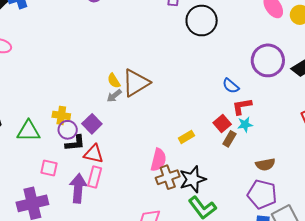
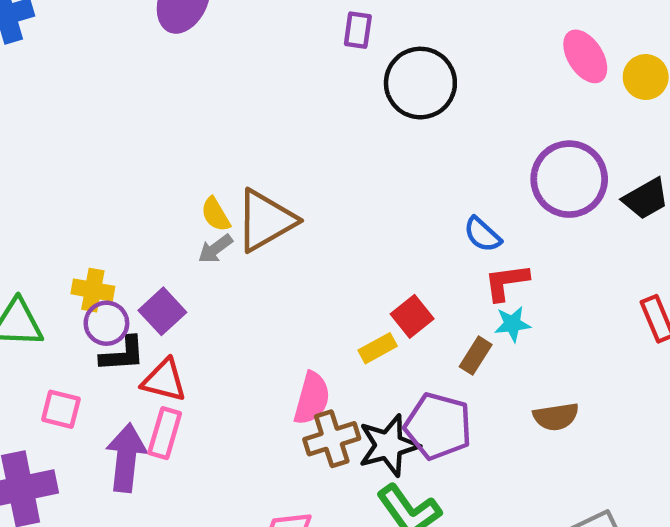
red square: (222, 123) -> (412, 316), moved
purple pentagon: (262, 194) -> (438, 426), moved

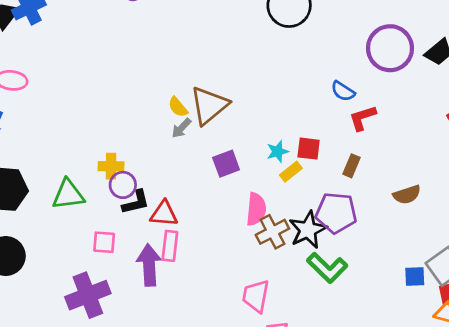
purple square: (162, 311) -> (226, 164), moved, turned 32
red square: (412, 316) -> (309, 149), turned -35
cyan star: (512, 324) -> (278, 152), moved

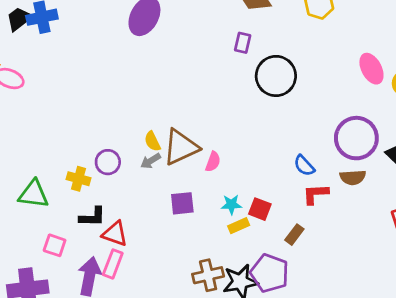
purple circle: (123, 185) -> (108, 162), moved
brown semicircle: (407, 195) -> (353, 177), moved
pink semicircle: (256, 209) -> (213, 162), moved, size x0.7

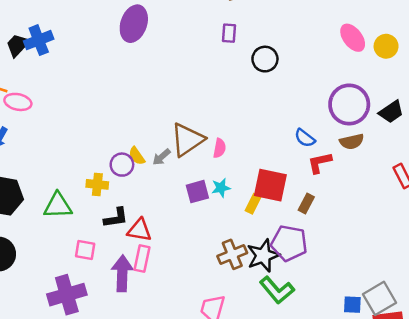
black circle: (276, 76) -> (265, 59), size x0.7
yellow semicircle: (152, 141) -> (137, 156), moved
cyan star: (231, 204) -> (221, 188), moved
red square: (260, 209) -> (270, 185), size x1.6
yellow rectangle: (239, 226) -> (253, 204), turned -30

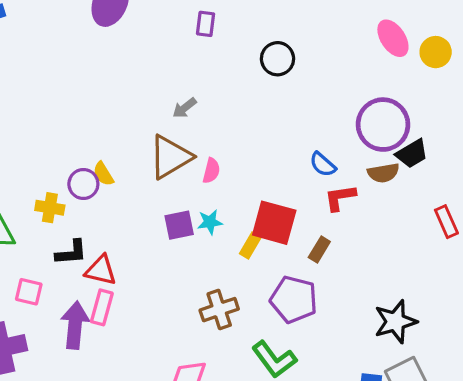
purple rectangle: (229, 33) -> (206, 24), moved
black trapezoid: (391, 112) -> (412, 154), moved
gray arrow: (161, 157) -> (184, 108), moved
black star: (263, 256) -> (395, 322), moved

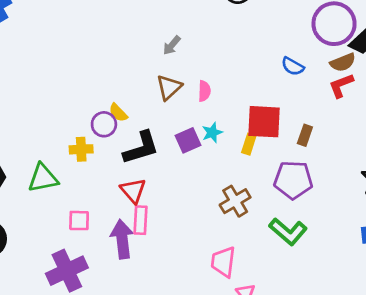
brown triangle: (170, 157) -> (169, 87), size x0.7
red L-shape: (340, 198) -> (341, 85), moved
black L-shape: (71, 252) -> (141, 148), moved, size x1.4
red triangle: (101, 270) -> (133, 191), turned 48

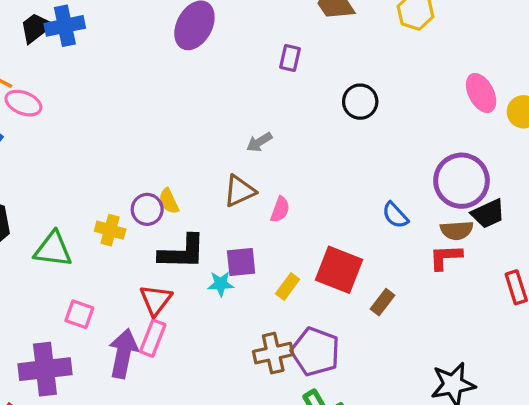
cyan star: (212, 133) -> (221, 284), moved
yellow rectangle: (249, 144) -> (288, 286), moved
purple pentagon: (293, 180) -> (315, 352), moved

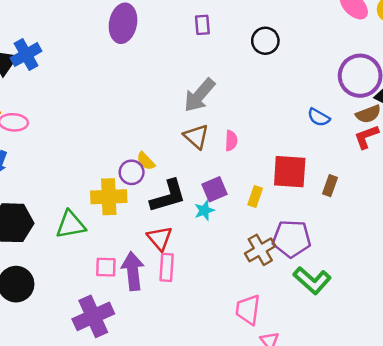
gray arrow: (259, 142) -> (199, 95), size x1.8
brown triangle: (239, 191) -> (196, 137), turned -36
yellow cross: (110, 230) -> (109, 197), size x1.5
purple arrow: (123, 354) -> (133, 271), moved

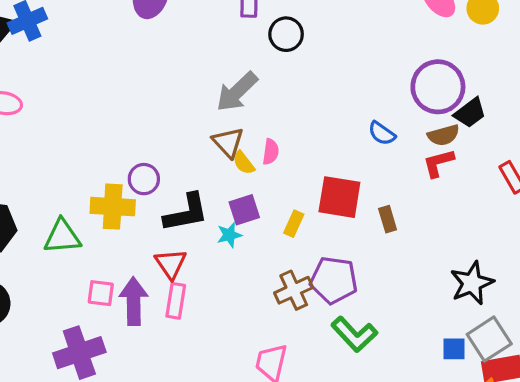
black circle: (265, 41) -> (286, 34), moved
yellow semicircle: (146, 161) -> (244, 163), moved
brown rectangle: (330, 186) -> (388, 219), turned -42

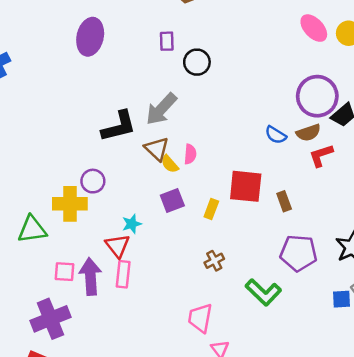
brown semicircle: (444, 135) -> (308, 133), moved
black L-shape: (186, 213) -> (119, 126), moved
cyan star: (229, 235) -> (132, 224), moved
purple pentagon: (334, 280) -> (298, 253), moved
brown cross: (294, 290) -> (214, 261), size x0.7

